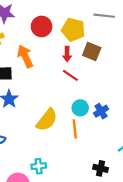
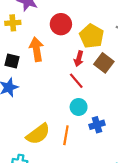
cyan circle: (80, 108) -> (79, 107), moved
yellow semicircle: (47, 120) -> (38, 134), moved

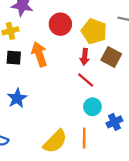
black square: (12, 61) -> (14, 58), moved

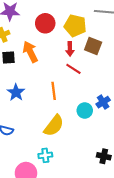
cyan circle: (92, 107) -> (85, 110), moved
orange line: (84, 138) -> (54, 91), moved

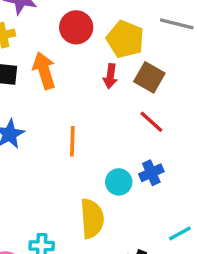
red line: (73, 69) -> (151, 122), moved
yellow semicircle: (54, 126) -> (92, 218), moved, turned -50

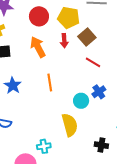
orange arrow: (44, 71) -> (38, 47), moved
brown square: (149, 77) -> (87, 37), turned 30

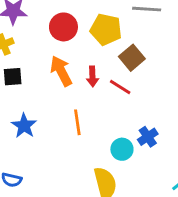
red arrow: (64, 41) -> (92, 76), moved
red line: (93, 62) -> (120, 87), moved

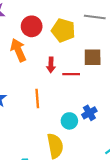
brown square: (132, 58) -> (93, 57), moved, turned 36
orange arrow: (61, 71) -> (18, 50), moved
red line: (120, 87) -> (71, 74), turned -35

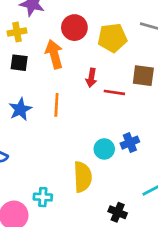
yellow pentagon: (63, 30) -> (112, 38), turned -30
orange line: (37, 98) -> (56, 105), moved

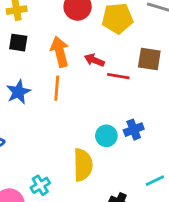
orange arrow: (54, 54) -> (60, 52), moved
red arrow: (91, 78) -> (94, 60), turned 102
cyan cross: (43, 197) -> (40, 185), turned -36

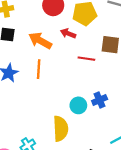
orange arrow: (60, 52) -> (40, 41), turned -45
red arrow: (94, 60) -> (68, 33), moved

